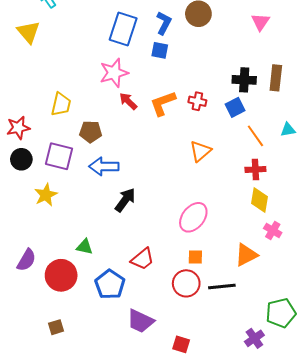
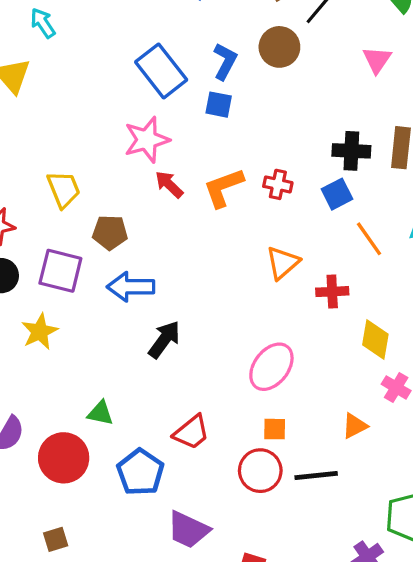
blue rectangle: (123, 29) -> (161, 71), turned -56
yellow trapezoid: (61, 104) -> (64, 189), turned -35
red cross: (255, 169) -> (332, 292), moved
orange triangle: (246, 255) -> (355, 426), size x0.7

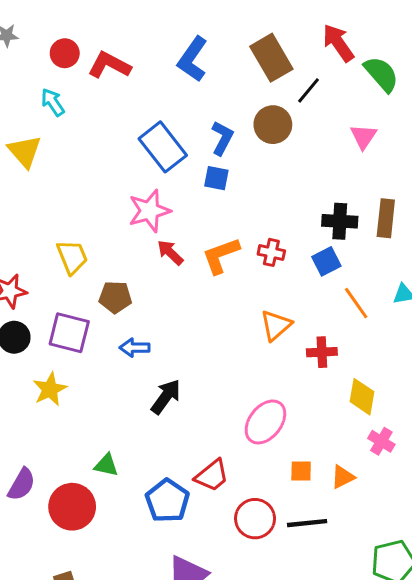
blue arrow: (131, 287) -> (135, 348), size x0.7
orange square: (275, 429) -> (301, 471), moved
red trapezoid: (192, 432) -> (212, 475), moved
blue pentagon: (140, 472) -> (167, 501), moved

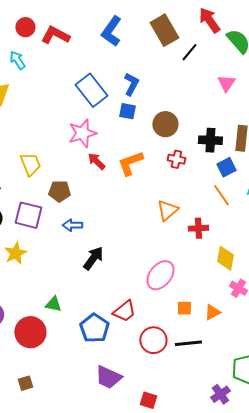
brown circle: (273, 125) -> (165, 124), moved
red cross: (271, 252) -> (176, 159), moved
blue square: (326, 261) -> (226, 167), moved

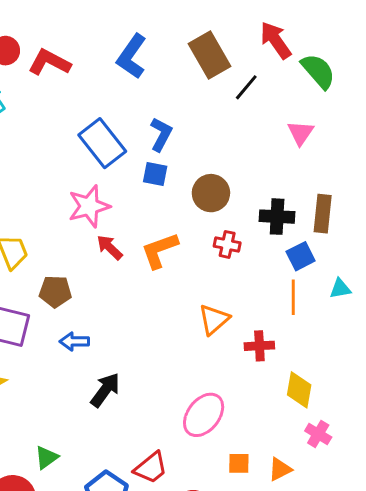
orange line: (221, 195) -> (293, 297), turned 35
green triangle: (53, 304) -> (46, 457), turned -48

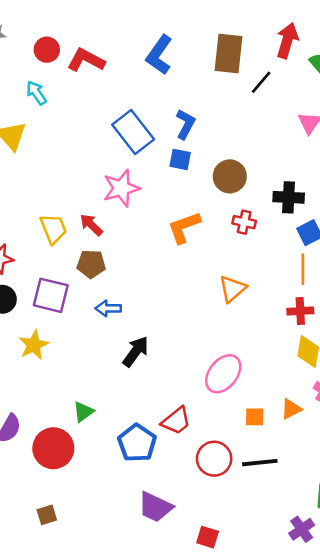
red arrow: (276, 40) -> (287, 41), turned 52
brown rectangle: (209, 55) -> (228, 54), turned 36
red arrow: (110, 247) -> (91, 225), moved
red cross: (259, 346) -> (300, 311), moved
orange triangle: (280, 469) -> (291, 409), moved

